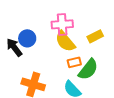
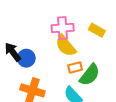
yellow rectangle: (95, 36) -> (97, 30), moved, turned 56
blue circle: (27, 38) -> (26, 58), moved

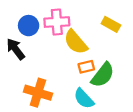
pink cross: (63, 28) -> (57, 22), moved
blue circle: (26, 58) -> (29, 26), moved

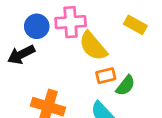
black arrow: (16, 49) -> (21, 54), turned -80
green semicircle: (103, 75) -> (125, 85), size x0.7

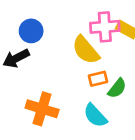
pink cross: (71, 22) -> (105, 27), moved

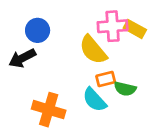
green semicircle: (117, 88) -> (125, 89), turned 65
cyan semicircle: (95, 116) -> (94, 100), moved

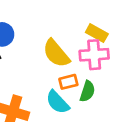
pink cross: (113, 26) -> (94, 55), moved
green semicircle: (125, 89) -> (87, 91), turned -85

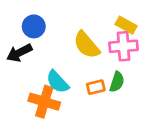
orange rectangle: (68, 82) -> (96, 87), moved
cyan semicircle: (58, 102) -> (58, 82), moved

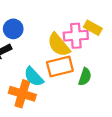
pink cross: (123, 46) -> (76, 36), moved
orange rectangle: (96, 87) -> (60, 66), moved, size x1.6

